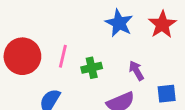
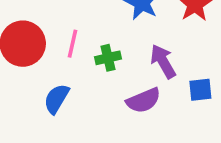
purple arrow: (136, 71) -> (163, 61), size x1.4

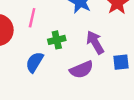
pink line: (72, 44) -> (32, 18), moved
blue semicircle: (56, 99) -> (35, 62), moved

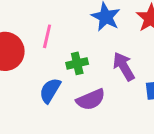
purple semicircle: (81, 70) -> (91, 100), moved

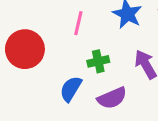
pink line: (47, 36) -> (78, 23), moved

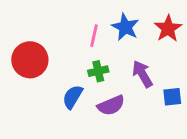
pink line: (78, 23) -> (94, 36), moved

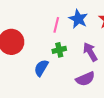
purple semicircle: (111, 105) -> (85, 79), moved

